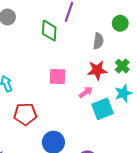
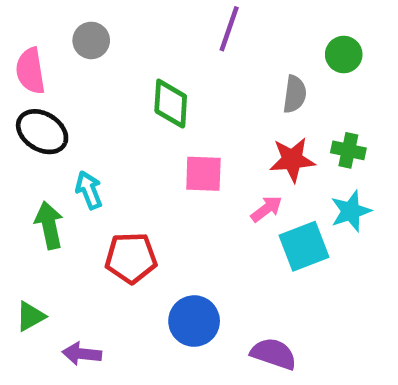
green diamond: (49, 31) -> (171, 104), moved
green cross: (122, 66) -> (348, 150), turned -32

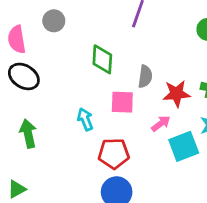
gray semicircle: (295, 94) -> (145, 76), moved
cyan arrow: (89, 190) -> (85, 119), moved
red pentagon: (131, 258) -> (114, 154), moved

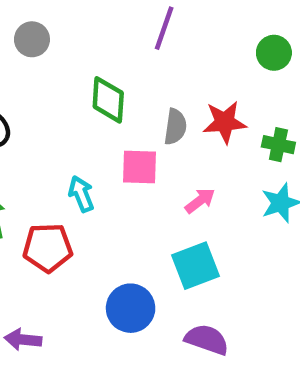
red star: (177, 94) -> (225, 122), moved
cyan square: (184, 146) -> (196, 266), moved
red pentagon: (114, 154) -> (48, 248), moved

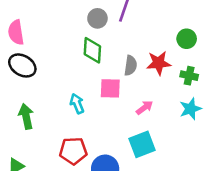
gray circle: (32, 39) -> (97, 18), moved
green circle: (274, 53) -> (187, 39), moved
red pentagon: (48, 248) -> (73, 151), moved

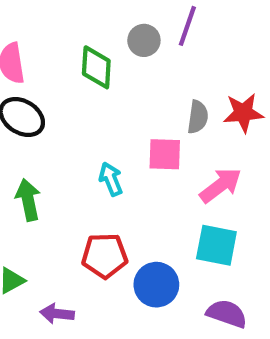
green diamond: (92, 50) -> (96, 67), moved
pink arrow: (145, 108) -> (221, 185), size x1.5
cyan square: (142, 144) -> (216, 245), turned 32

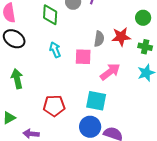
cyan arrow: (111, 179) -> (55, 50), moved
cyan square: (216, 245) -> (96, 101), moved
blue circle: (156, 285) -> (90, 127), moved

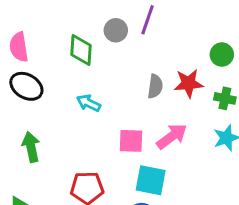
cyan arrow: (55, 50) -> (89, 103), turned -42
pink square: (83, 57) -> (131, 141), moved

